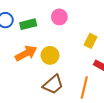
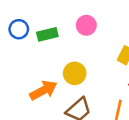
orange arrow: (26, 53) -> (43, 90), moved

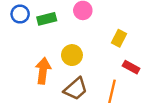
orange arrow: (43, 90) -> (43, 71), turned -55

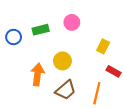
blue circle: (20, 14) -> (14, 37), moved

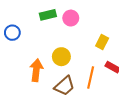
green rectangle: (41, 30) -> (48, 15), moved
orange line: (97, 93) -> (91, 78), moved

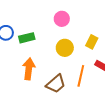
green rectangle: (48, 15) -> (27, 38), moved
yellow circle: (61, 57) -> (65, 48), moved

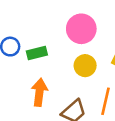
pink circle: (62, 19) -> (81, 29), size x1.5

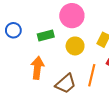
green rectangle: (37, 53) -> (46, 35), moved

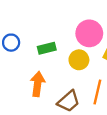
pink circle: (72, 16) -> (89, 33), moved

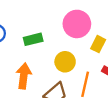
yellow circle: (79, 60) -> (65, 62), moved

